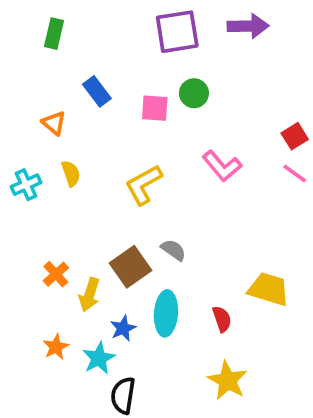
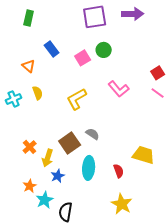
pink square: (155, 108) -> (83, 58), turned -35
blue star: (123, 328) -> (58, 176), moved
cyan star: (99, 358) -> (45, 200), moved

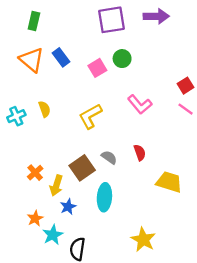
orange triangle: (29, 66) -> (32, 60), moved, size x1.6
red semicircle: (119, 171) -> (140, 153), moved

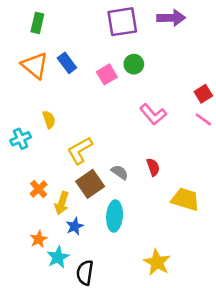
cyan cross: (16, 116) -> (21, 139), moved
yellow L-shape: (90, 116) -> (80, 150), moved

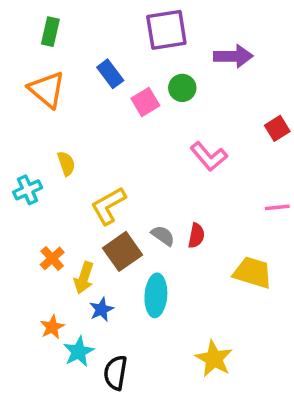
purple arrow: (171, 18) -> (233, 56), moved
blue rectangle: (67, 63) -> (110, 74), moved
pink line: (203, 119) -> (277, 207), moved, turned -42
red semicircle: (153, 167) -> (196, 236), moved, turned 30

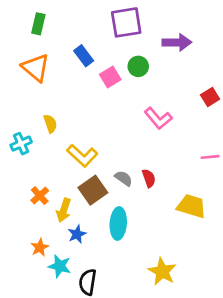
yellow L-shape: (108, 206) -> (82, 156), turned -108
red semicircle: (196, 236) -> (149, 178), turned -30
cyan star: (79, 352) -> (60, 266), turned -30

